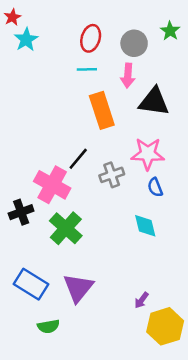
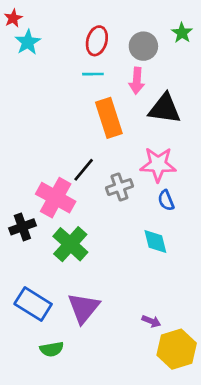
purple arrow: (142, 300) -> (151, 321), turned -105

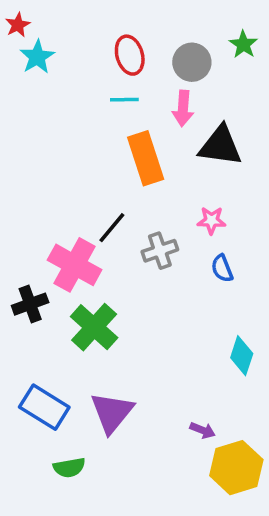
red ellipse: (97, 41) -> (130, 55), turned -32
pink star: (158, 164) -> (211, 220), size x0.6
cyan diamond: (155, 242) -> (242, 356), moved, turned 32

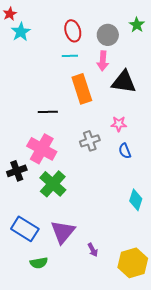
black line: (112, 228) -> (48, 112), moved, turned 48
purple arrow: (203, 430) -> (93, 250), moved, turned 40

